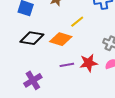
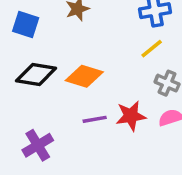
yellow line: (77, 22) -> (152, 49), moved

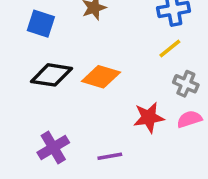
purple line: (95, 119) -> (110, 156), moved

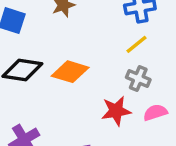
gray cross: (186, 84) -> (138, 78), moved

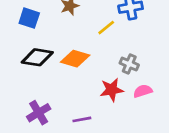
yellow line: (137, 44) -> (106, 28), moved

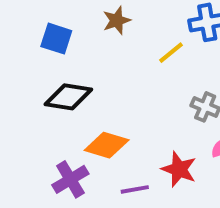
orange diamond: (75, 59) -> (107, 145), moved
red star: (112, 90) -> (179, 169), moved, turned 30

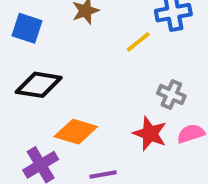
red star: (179, 169) -> (150, 134), moved

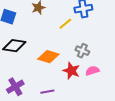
orange diamond: (76, 132) -> (48, 57), moved

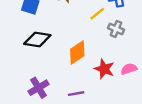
gray cross: (82, 51) -> (116, 29), moved
orange diamond: (48, 57) -> (77, 52), turned -50

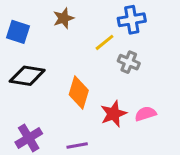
orange diamond: (77, 52) -> (79, 92), turned -40
red star: (104, 69) -> (114, 114), turned 30

